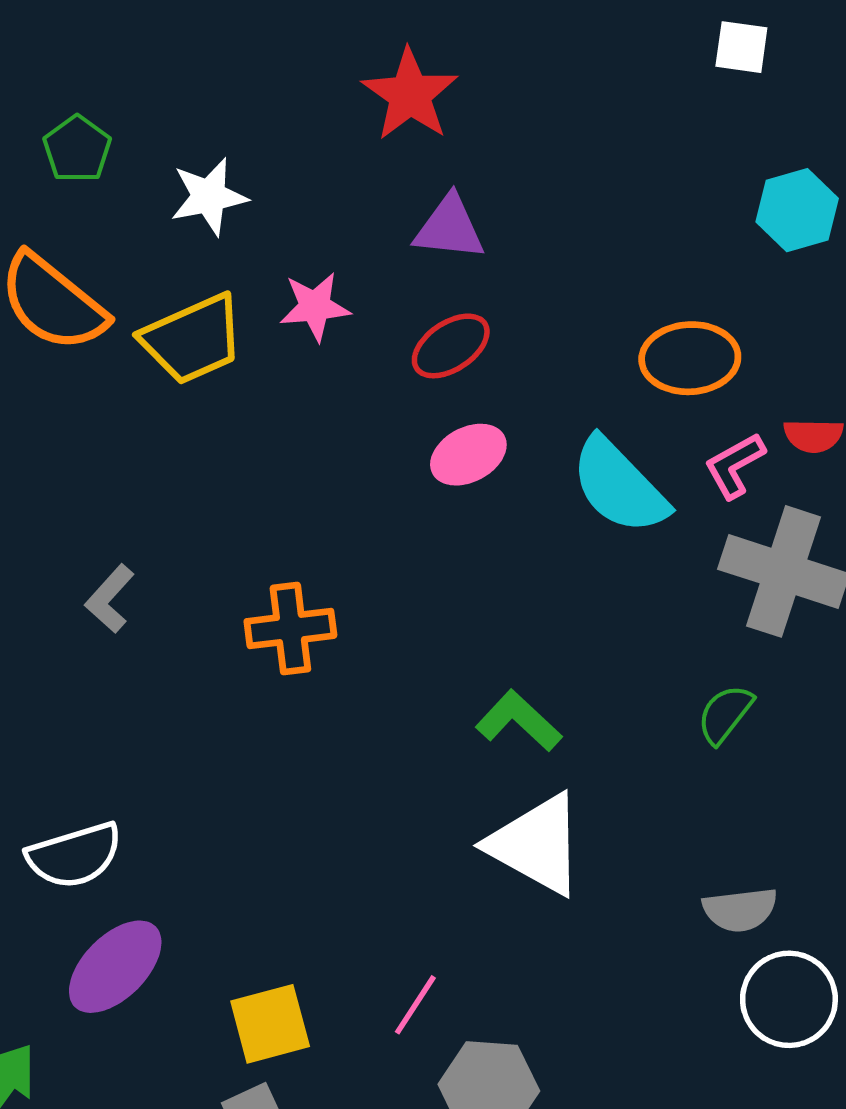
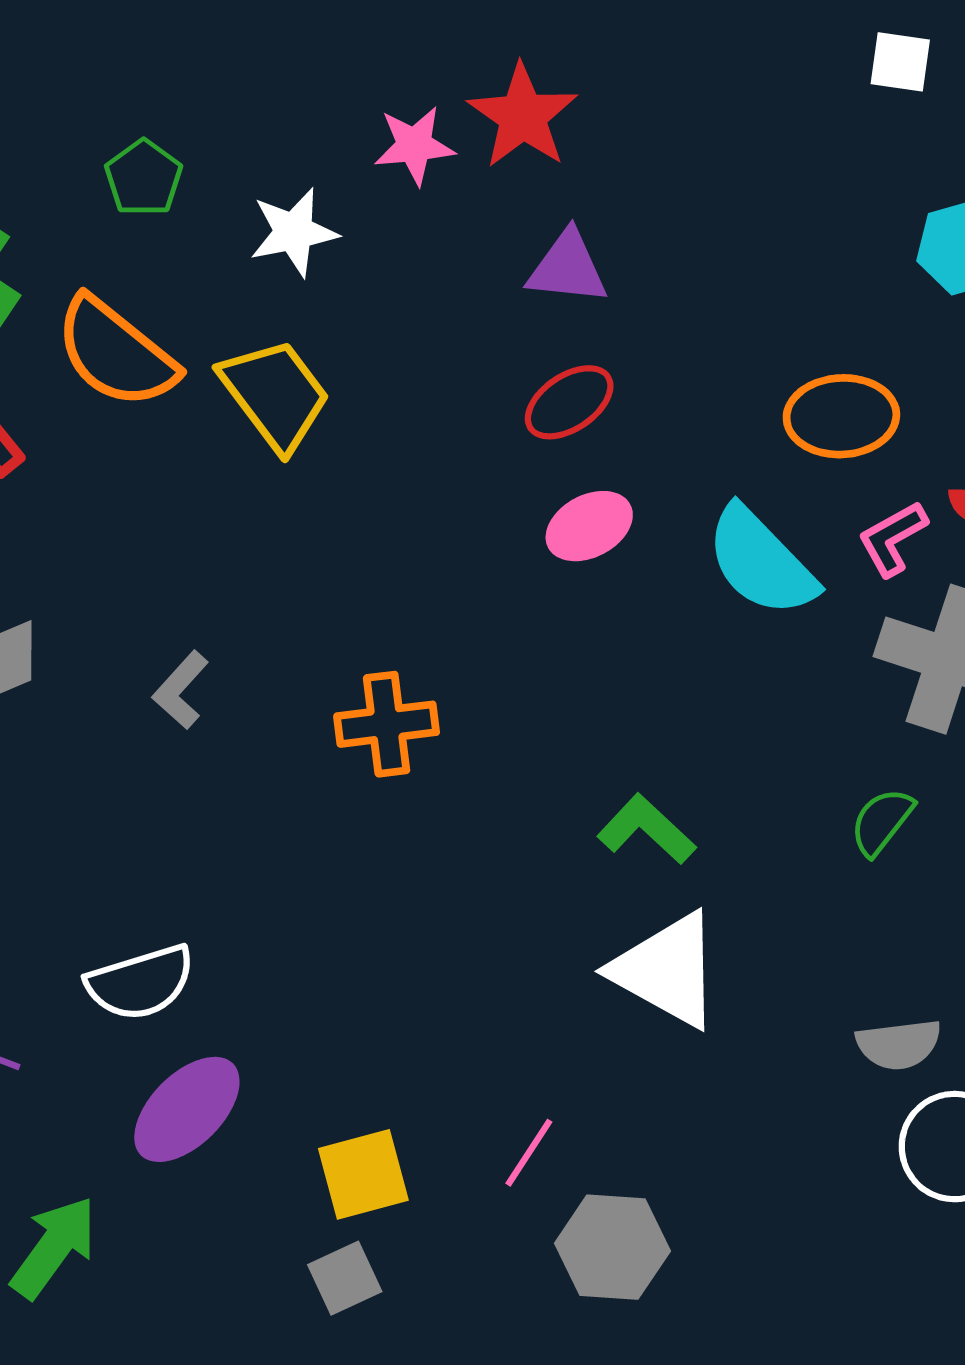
pink star: (315, 307) -> (414, 145), moved
yellow trapezoid: (193, 339) -> (275, 395), turned -103

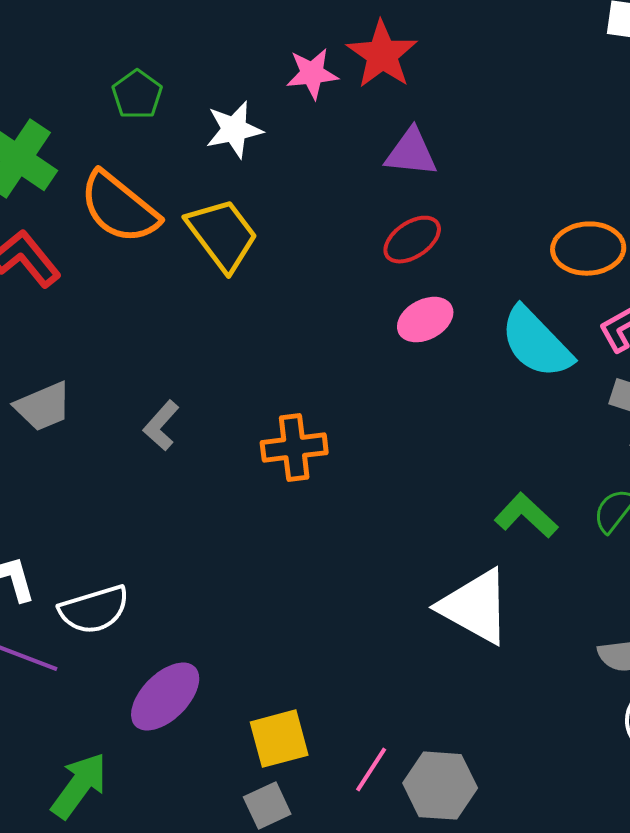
green L-shape: (646, 829) -> (526, 516), moved
white semicircle: (141, 983) -> (94, 610), moved
pink line: (529, 1153) -> (371, 770), moved

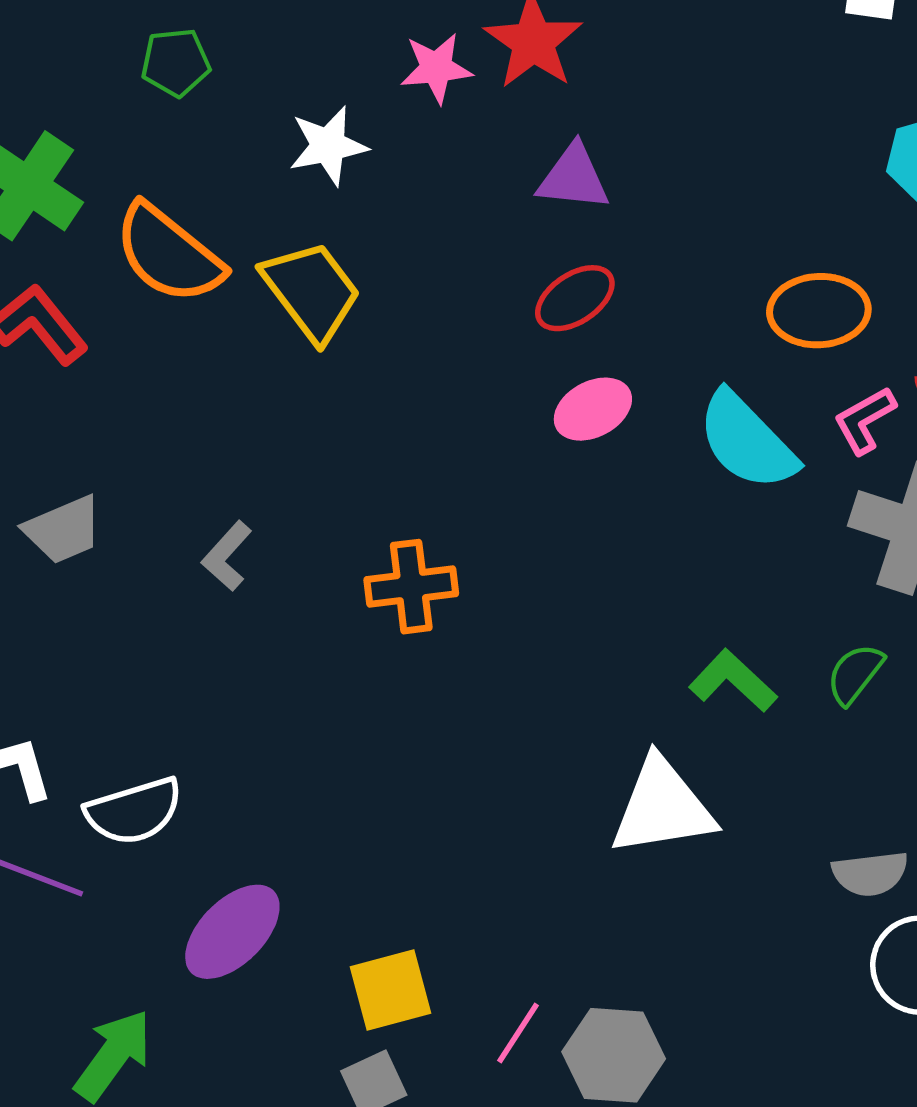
green pentagon: (137, 95) -> (176, 62), moved, turned 30
white triangle: (475, 607) -> (662, 807), turned -38

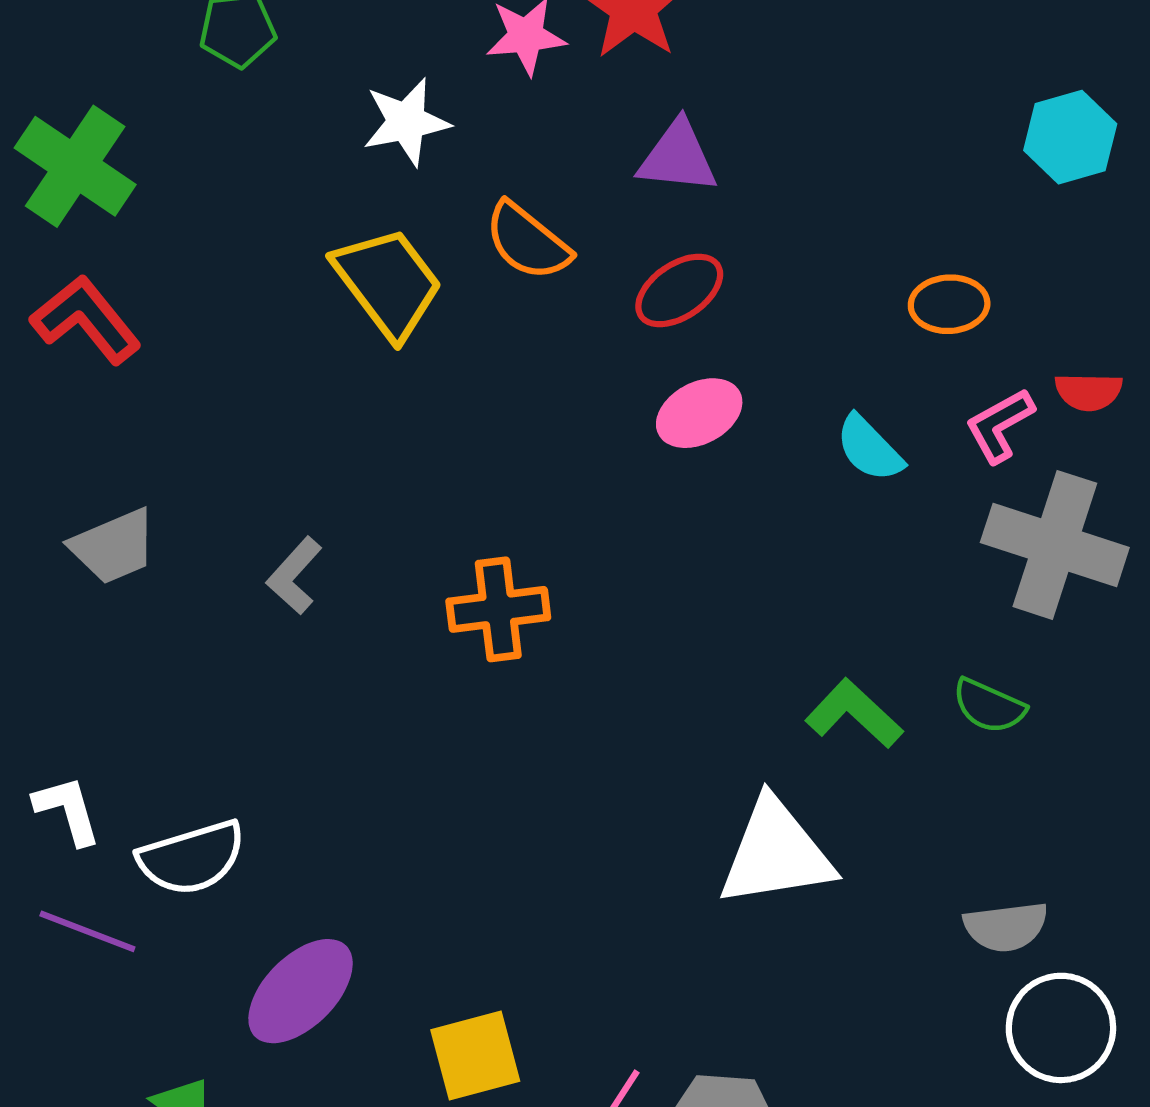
orange semicircle: (169, 254) -> (527, 241), moved, size x0.7
orange ellipse: (819, 311) -> (949, 304), size x0.7
cyan semicircle: (747, 441) -> (869, 448), size x0.6
green semicircle: (855, 674) -> (989, 706), turned -104

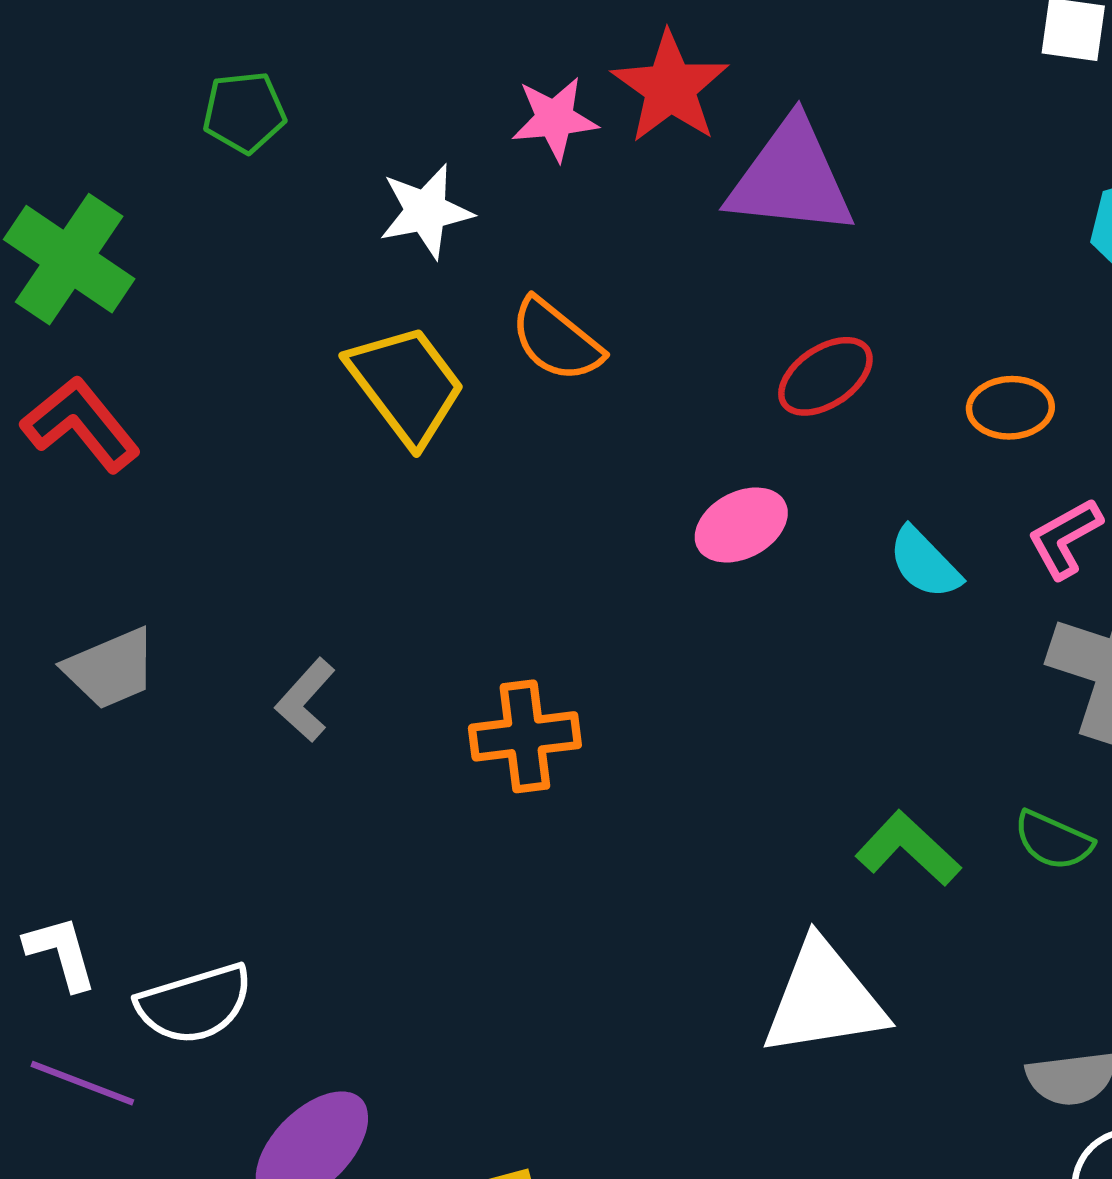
purple triangle: (678, 157) -> (791, 178), moved, size x1.5
red ellipse: (679, 290) -> (825, 376), moved

